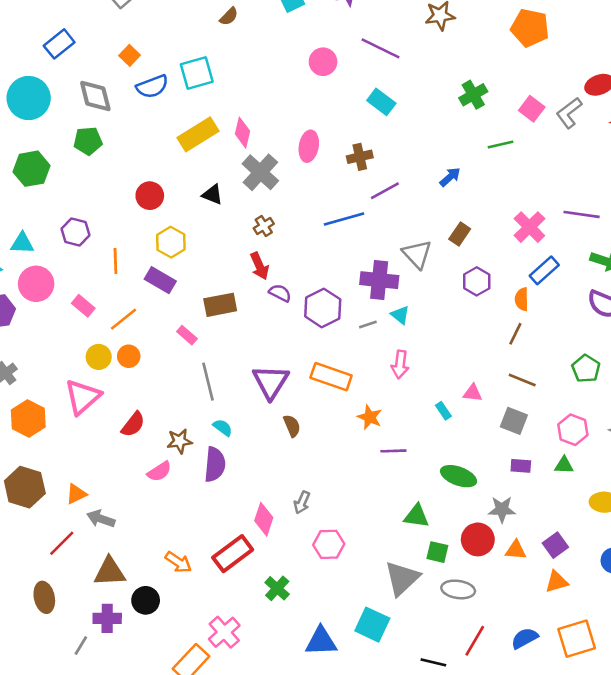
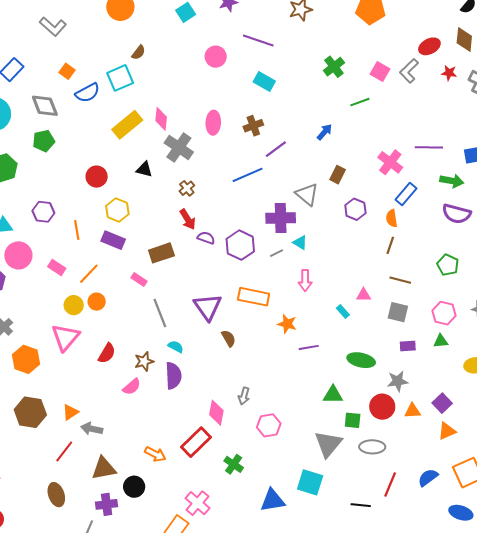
brown semicircle: (229, 16) -> (139, 52), moved

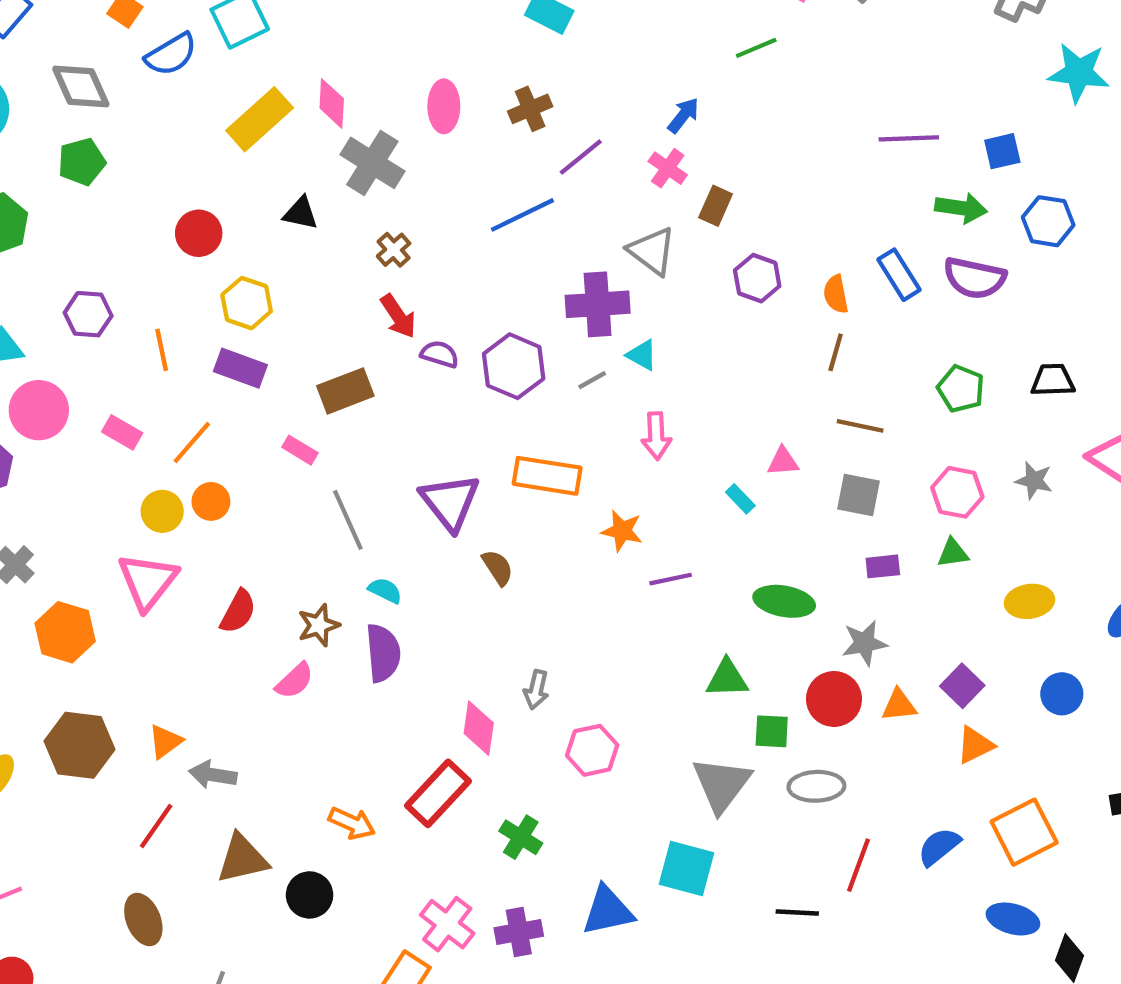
pink cross: (390, 162) -> (668, 168), moved, size x0.7
blue rectangle: (406, 194) -> (899, 275), moved, turned -70
purple cross: (107, 504) -> (519, 932), moved

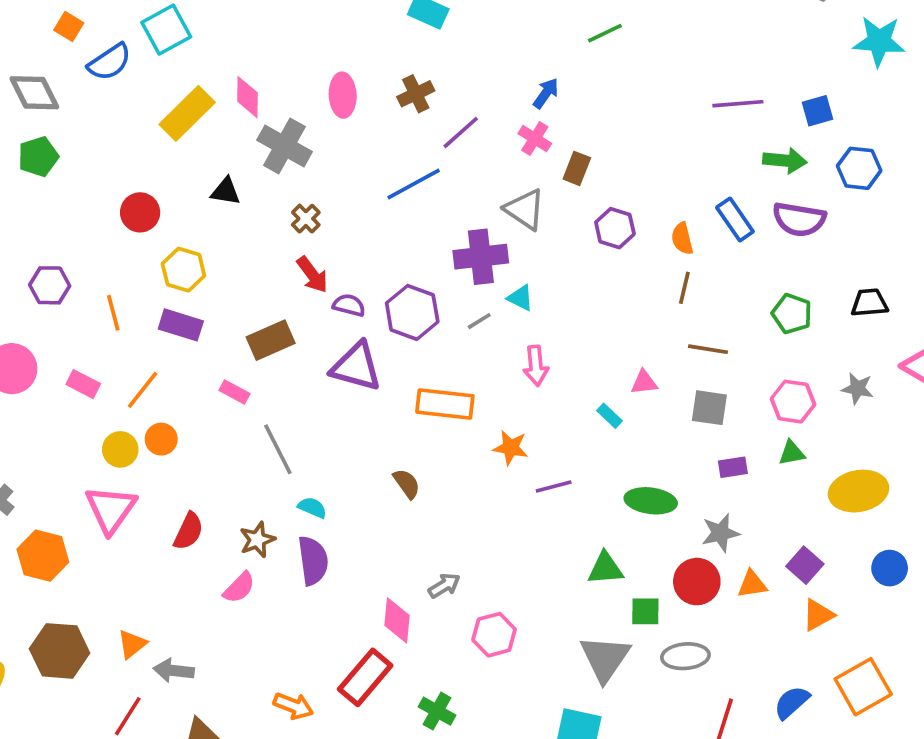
purple triangle: (450, 502) -> (356, 367), moved, turned -34
yellow ellipse: (1030, 601) -> (859, 491), size x1.4
gray arrow: (536, 690) -> (444, 586), turned -132

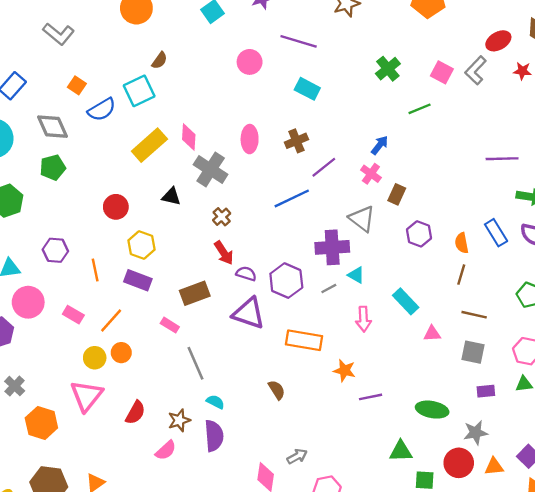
cyan rectangle: (609, 416) -> (406, 301), moved, size x1.6

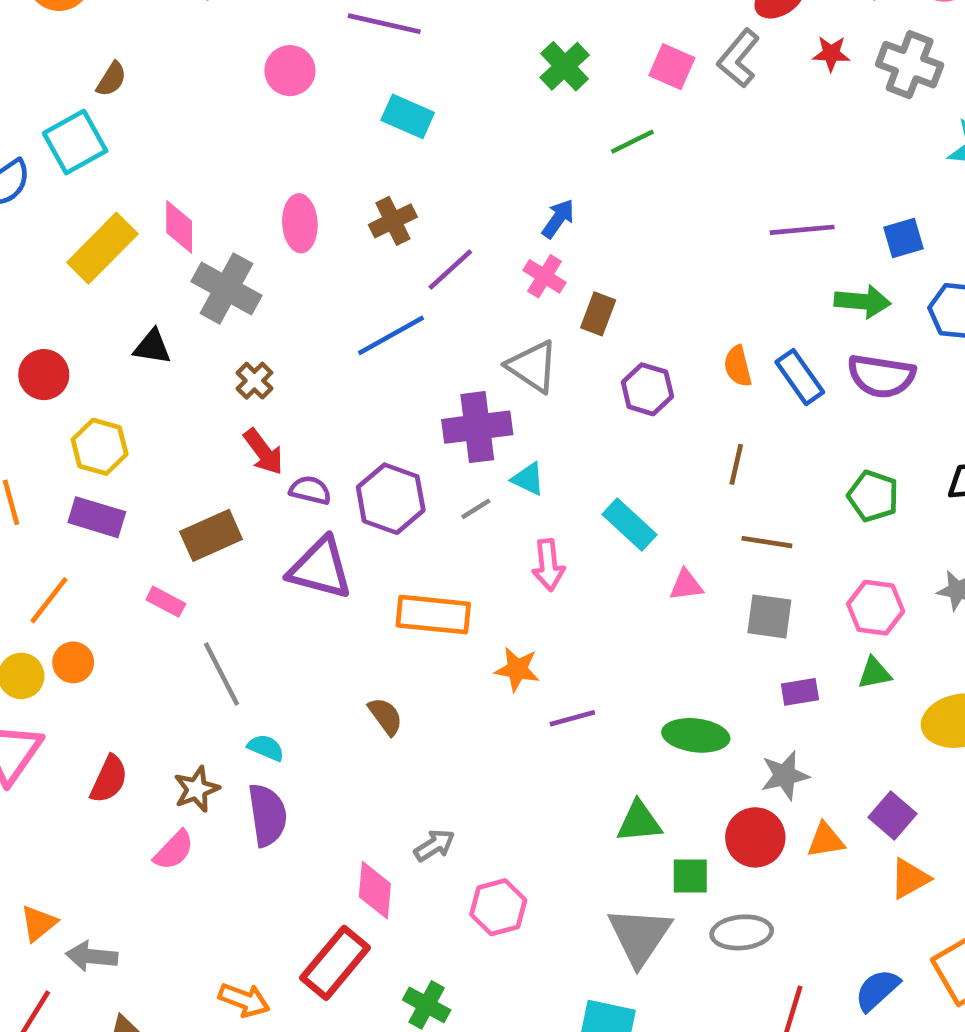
orange semicircle: (462, 243) -> (738, 366), moved

